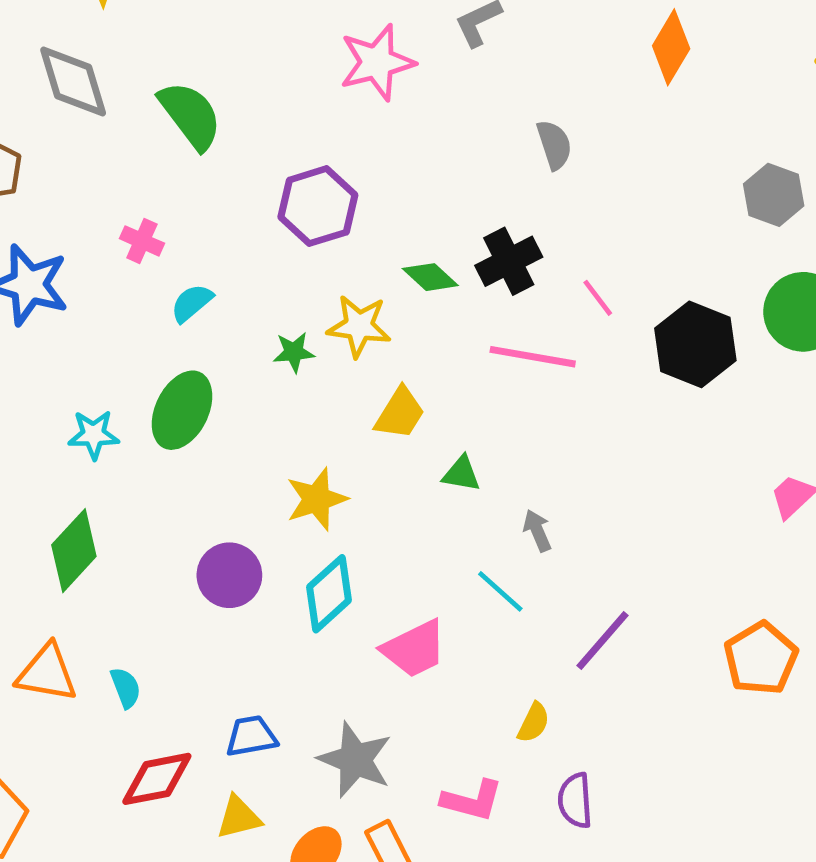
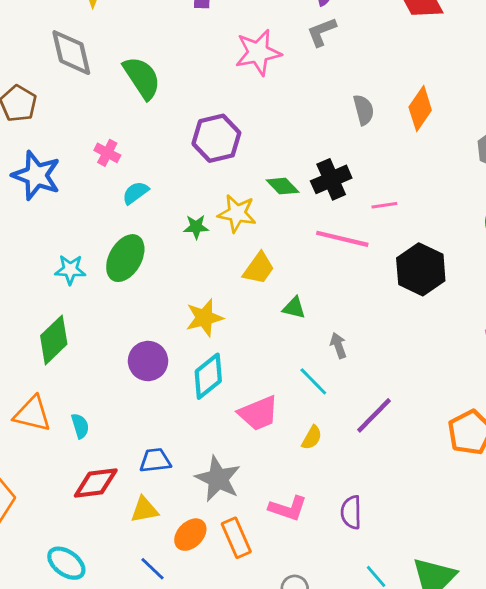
orange diamond: (671, 47) -> (420, 109), moved
pink line: (598, 298) -> (384, 205), turned -65
black hexagon: (695, 344) -> (421, 269), moved
yellow semicircle: (534, 723) -> (312, 438), moved

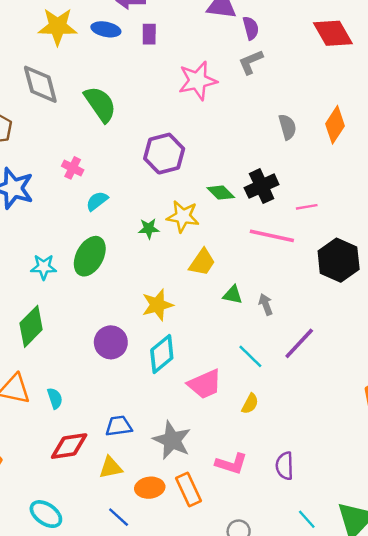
gray arrow: (338, 345) -> (266, 304), moved
purple line: (374, 415) -> (299, 343), moved
orange ellipse: (190, 535) -> (150, 488), turned 40

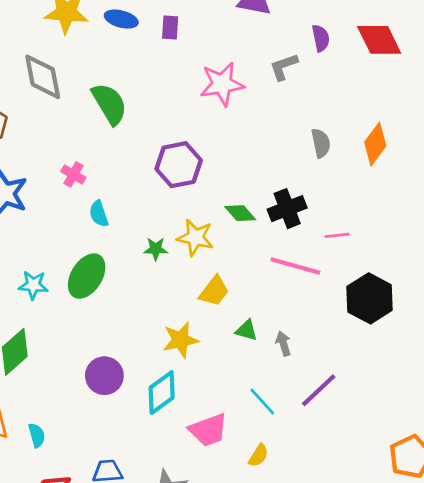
purple semicircle: (251, 28) -> (321, 38), moved
cyan semicircle: (97, 201) -> (99, 214), turned -75
yellow star: (157, 305) -> (181, 340), moved

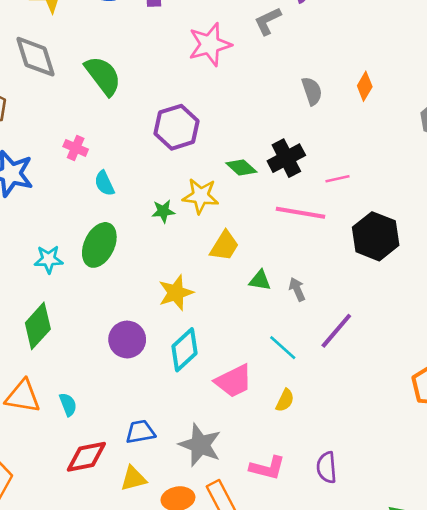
orange diamond: (375, 144) -> (365, 86), size x0.7
yellow star: (181, 340) -> (176, 293), moved

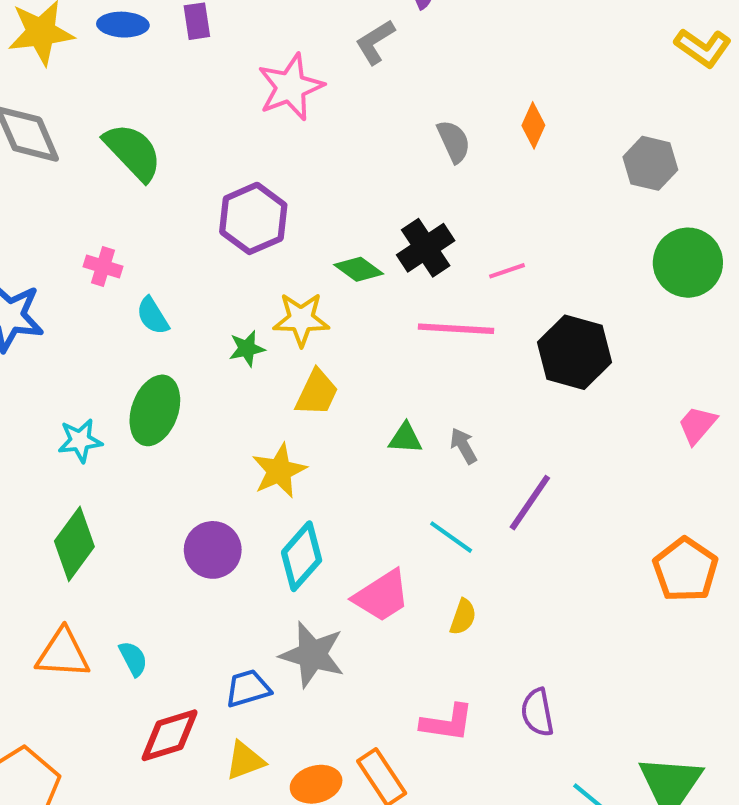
yellow trapezoid: (224, 246) -> (317, 393), moved
gray star: (200, 445) -> (312, 655), moved

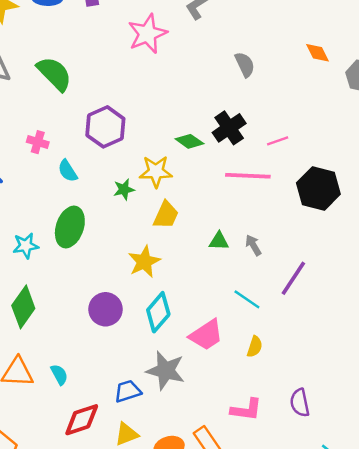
orange diamond: (533, 125) -> (317, 53), moved, turned -50
purple hexagon: (253, 218) -> (105, 127), moved

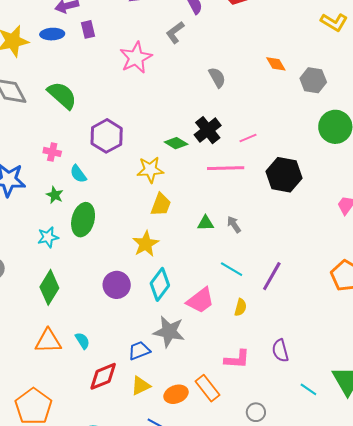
green star: (124, 189) -> (55, 195), moved, turned -30
purple line: (293, 278) -> (272, 276), moved

